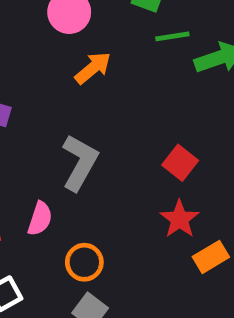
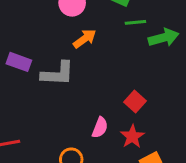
gray L-shape: (80, 162) -> (58, 74), moved, turned 60
pink semicircle: (40, 219) -> (100, 128), moved

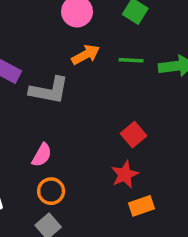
green line: (135, 22) -> (131, 60), moved
pink semicircle: (100, 128) -> (42, 155), moved

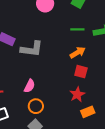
orange arrow: (86, 55) -> (78, 52), moved
red square: (134, 135) -> (81, 72), turned -32

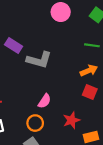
pink semicircle: (29, 86) -> (44, 101), moved
red star: (77, 94) -> (71, 120), moved

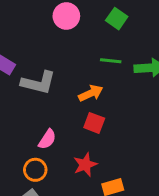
orange arrow: (89, 71) -> (91, 93), moved
red square: (90, 92) -> (94, 123), moved

